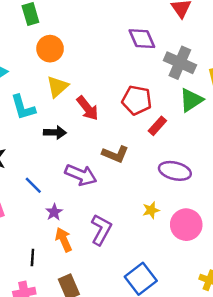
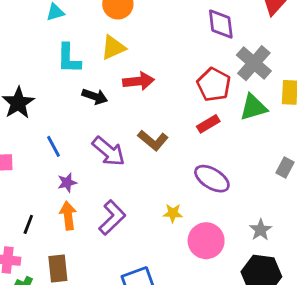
red pentagon: (137, 100) -> (214, 85), moved
red arrow: (88, 108) -> (138, 81), turned -75

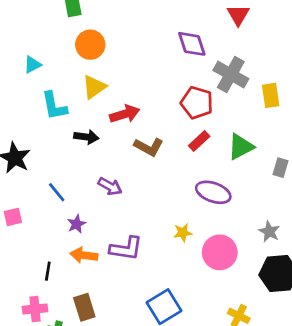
green triangle: (253, 107) -> (241, 147), moved
brown L-shape: (153, 140) -> (149, 147), moved
purple arrow: (109, 151) -> (110, 186), size x0.7
orange arrow: (68, 216) -> (84, 255), turned -64
purple L-shape: (112, 218) -> (126, 248), turned 64

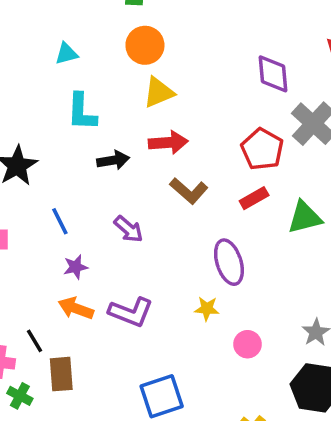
yellow triangle: (94, 87) -> (159, 92), moved
black arrow: (86, 137) -> (113, 160), turned -30
purple ellipse: (213, 192) -> (229, 262), moved, turned 40
pink circle: (220, 252) -> (248, 344), size x0.6
black line: (48, 271) -> (34, 341), moved, turned -54

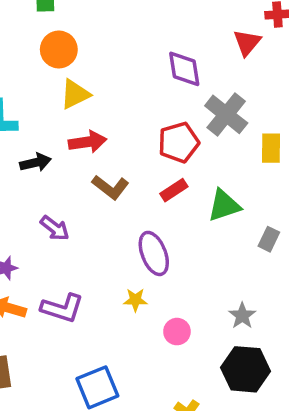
red pentagon: (262, 149) -> (179, 142), turned 30

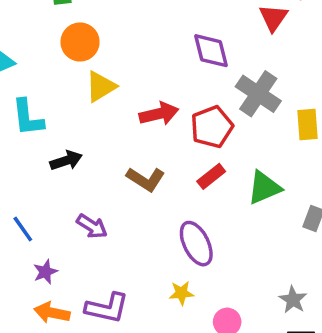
red arrow: (87, 142) -> (159, 114), moved

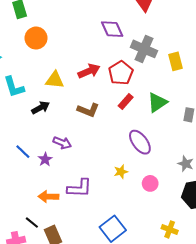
yellow triangle: (101, 87) -> (55, 80), moved, turned 48
purple ellipse: (196, 244) -> (140, 142), moved
purple star: (45, 272) -> (45, 159), moved

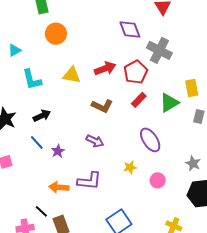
yellow rectangle: (176, 61) -> (192, 88), moved
black arrow: (41, 108) -> (42, 116), moved
purple arrow: (62, 143) -> (95, 141), moved

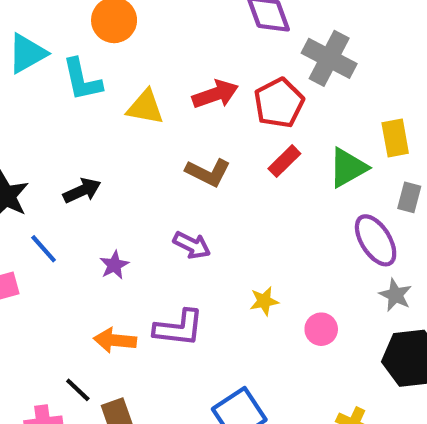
cyan triangle: (15, 50) -> (27, 53), size x1.5
cyan L-shape: (32, 80) -> (82, 80), moved
purple ellipse: (150, 140) -> (376, 240), moved
blue line: (37, 142) -> (44, 249), moved

